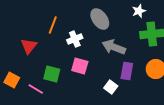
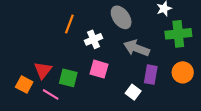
red triangle: (29, 46) -> (43, 70), moved

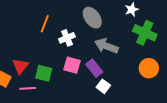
green cross: (178, 34) -> (145, 33), turned 30
purple rectangle: (151, 75) -> (94, 68), moved, turned -48
pink line: (51, 94) -> (28, 88), turned -35

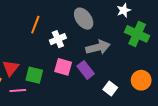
gray arrow: (106, 46) -> (98, 47), turned 145
orange circle: (149, 68) -> (141, 80), moved
white square: (103, 86) -> (110, 88), moved

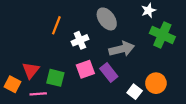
pink square: (63, 67) -> (85, 69), turned -36
orange circle: (141, 80) -> (156, 83), moved

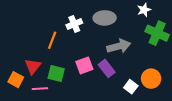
gray ellipse: (107, 19) -> (105, 18), turned -55
orange line: (56, 25) -> (52, 40), moved
white cross: (80, 40) -> (74, 24), moved

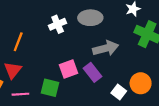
orange line: (52, 40) -> (18, 42), moved
green square: (56, 74) -> (50, 88), moved

